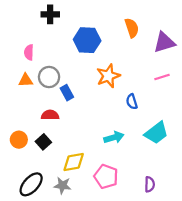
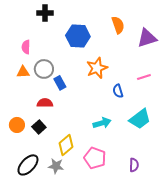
pink line: (162, 77) -> (144, 77), moved
yellow diamond: (74, 162) -> (66, 145), turned -30

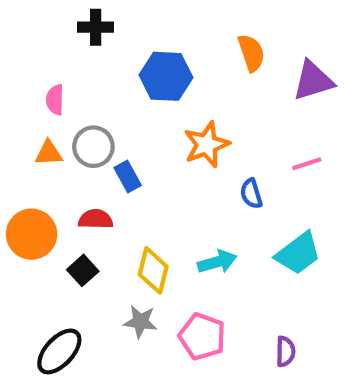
orange circle: (17, 125) -> (32, 234), moved, size x1.5
yellow diamond: (66, 145) -> (153, 270), moved, turned -35
gray star: (56, 166) -> (140, 322), moved

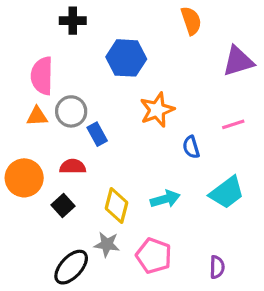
orange semicircle: (251, 53) -> (191, 21), moved
pink semicircle: (55, 100) -> (42, 76), size x1.6
black ellipse: (59, 351) -> (71, 267), moved

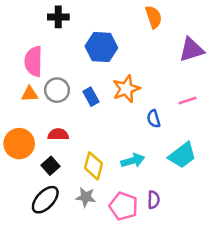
blue rectangle: (97, 134) -> (91, 97), moved
black ellipse: (71, 267) -> (45, 200), moved
purple semicircle: (217, 267) -> (154, 200), moved

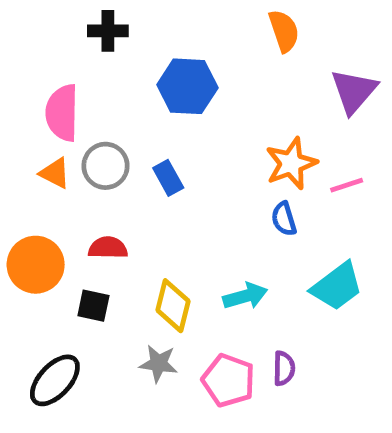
purple triangle: (191, 50) -> (354, 91), turned -32
orange star: (126, 89) -> (291, 163), moved
orange triangle: (30, 94) -> (55, 173), turned 30
black square: (50, 166) -> (93, 306), turned -36
black ellipse: (45, 200) -> (55, 380), moved

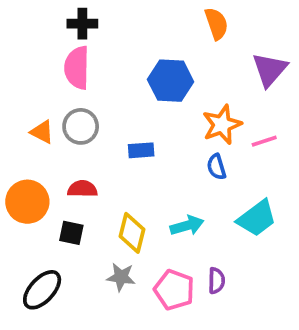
blue hexagon: (187, 86) -> (171, 81), moved
pink semicircle: (62, 113) -> (77, 68), moved
blue rectangle: (168, 178) -> (141, 150), moved, turned -65

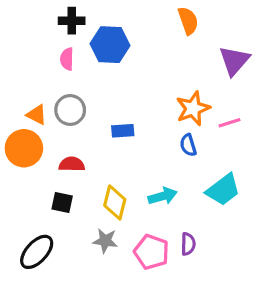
pink semicircle: (77, 68) -> (67, 59), size x0.6
blue hexagon: (171, 81) -> (110, 45), moved
orange circle: (27, 202) -> (24, 148), moved

